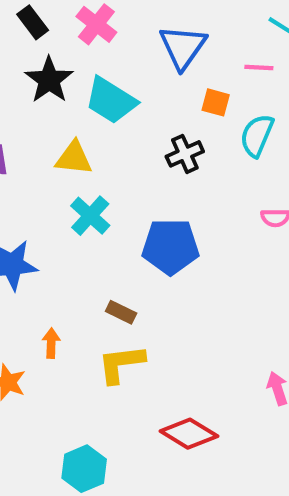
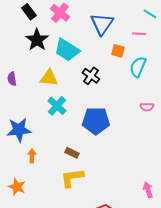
black cross: (185, 154) -> (91, 76), moved, turned -30
orange arrow: (51, 343) -> (32, 156), moved

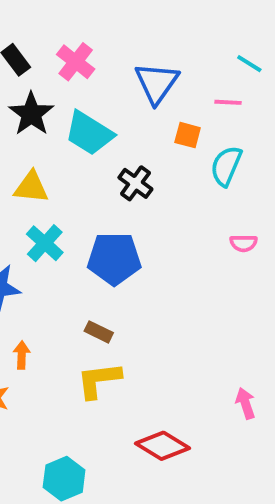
yellow triangle: (49, 78) -> (31, 187), moved
cyan cross: (57, 106) -> (45, 243), moved
blue pentagon: (96, 121) -> (114, 259), moved
orange arrow: (32, 156) -> (22, 355), moved

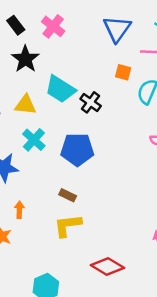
blue triangle: (157, 83) -> (117, 29), moved
cyan trapezoid: (89, 133) -> (60, 89), moved

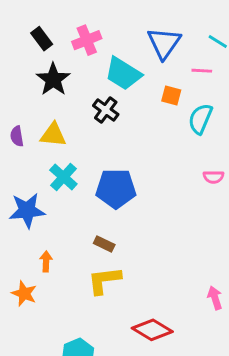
pink cross: (53, 26) -> (87, 40), turned 30
cyan trapezoid: (60, 89) -> (123, 74), moved
black cross: (91, 102) -> (106, 110), moved

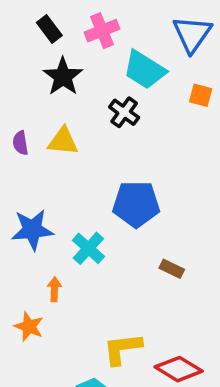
cyan cross: (63, 177) -> (88, 248), moved
brown rectangle: (104, 244) -> (172, 269), moved
yellow L-shape: (104, 280) -> (122, 349), moved

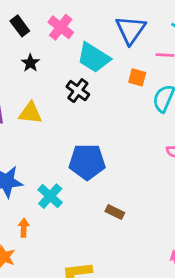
pink cross: (102, 31) -> (61, 27), turned -30
black star: (63, 77) -> (30, 63), size x0.6

